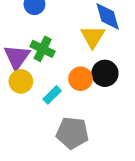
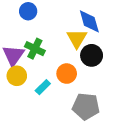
black circle: (105, 73) -> (92, 55), moved
gray pentagon: (72, 133) -> (86, 106), moved

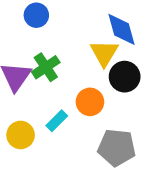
green cross: (35, 49) -> (46, 67), turned 30
yellow circle: (17, 76) -> (21, 135), moved

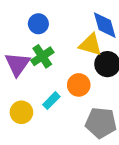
blue circle: (36, 15) -> (38, 24), moved
yellow triangle: (104, 53) -> (90, 45), turned -45

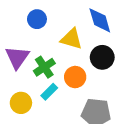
yellow triangle: (90, 45) -> (71, 39), moved
green cross: (42, 56) -> (44, 67), moved

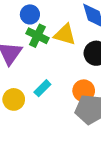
green cross: (44, 67) -> (37, 36), moved, turned -30
orange circle: (75, 77) -> (84, 91), moved

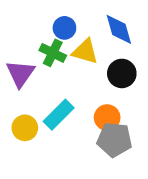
blue circle: (30, 14) -> (64, 28), moved
cyan rectangle: (42, 88) -> (59, 115), size x1.5

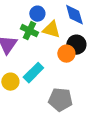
orange circle: (107, 118) -> (66, 54), moved
gray pentagon: (114, 140) -> (60, 100), moved

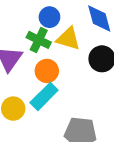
orange circle: (66, 54) -> (47, 71), moved

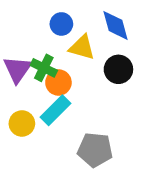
green cross: (39, 40) -> (44, 68), moved

